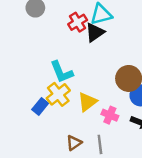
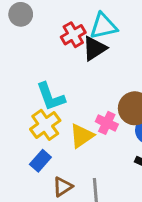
blue rectangle: (40, 106) -> (40, 161), moved
pink cross: (110, 115) -> (107, 123), moved

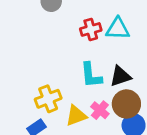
black triangle: (94, 48) -> (120, 76), moved
cyan L-shape: (51, 97) -> (91, 75), moved

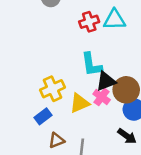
black triangle: (120, 76) -> (106, 81), moved

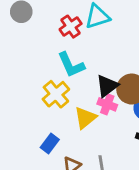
cyan L-shape: (92, 65) -> (71, 65), moved
yellow cross: (53, 89) -> (56, 94), moved

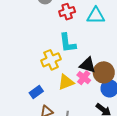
red cross: (71, 27) -> (67, 12), moved
black triangle: (107, 86) -> (88, 65), turned 36

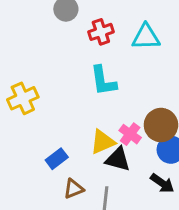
yellow cross: (51, 60) -> (23, 98), moved
black triangle: (88, 65) -> (118, 159), moved

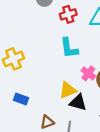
pink cross: (130, 134) -> (88, 73), moved
blue rectangle: (57, 159) -> (21, 99), moved, turned 56

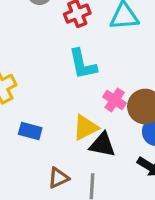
blue rectangle: (21, 99) -> (30, 131), moved

